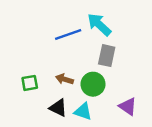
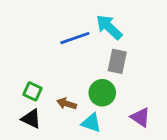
brown arrow: (64, 79) -> (67, 104), moved
green square: (30, 83) -> (32, 91), turned 35
black triangle: (58, 108) -> (31, 119), moved

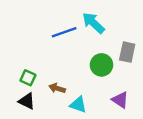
gray rectangle: (117, 61) -> (127, 52), moved
green circle: (102, 93) -> (101, 65), moved

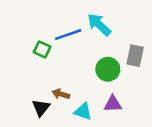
green square: (28, 78) -> (42, 49), moved
purple triangle: (120, 100) -> (113, 104), moved, turned -36
black triangle: (27, 101) -> (41, 108), moved, turned 42

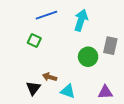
cyan arrow: (99, 25) -> (81, 20), turned 65
blue line: (68, 35) -> (46, 15), moved
purple triangle: (113, 104) -> (105, 92), moved

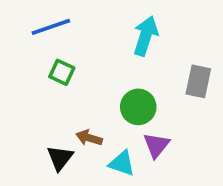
blue line: (46, 15) -> (51, 27), moved
green circle: (88, 57) -> (138, 107), moved
purple triangle: (105, 92) -> (156, 145), moved, turned -49

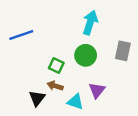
blue line: (51, 27) -> (21, 35), moved
green square: (62, 72) -> (56, 65), moved
green circle: (138, 107) -> (86, 55), moved

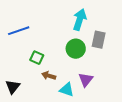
gray rectangle: (123, 51) -> (99, 40), moved
green square: (56, 65) -> (37, 58), moved
black triangle: (37, 98) -> (13, 87), moved

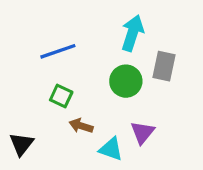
blue line: (19, 31) -> (58, 51), moved

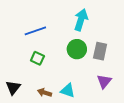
gray rectangle: (164, 66) -> (100, 51), moved
brown arrow: (81, 126) -> (44, 93), moved
purple triangle: (142, 132) -> (104, 81), moved

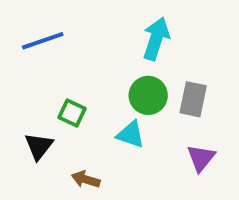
blue line: (35, 31) -> (43, 41), moved
black triangle: (13, 88) -> (39, 146), moved
cyan triangle: (68, 91) -> (131, 134), moved

